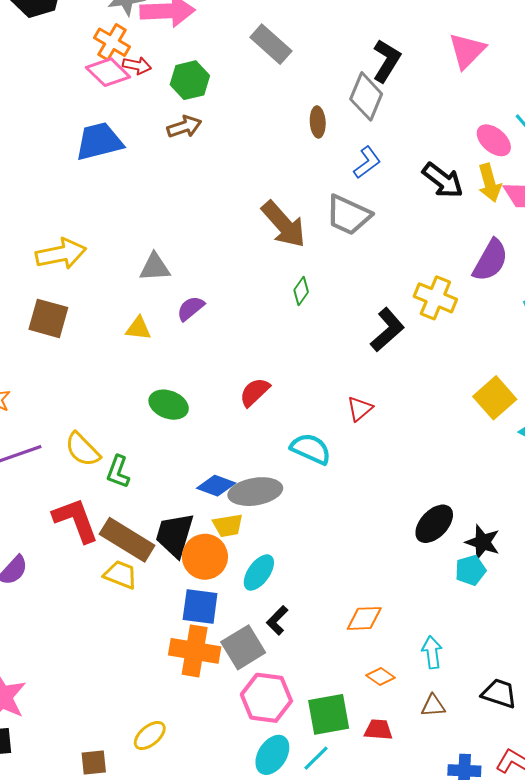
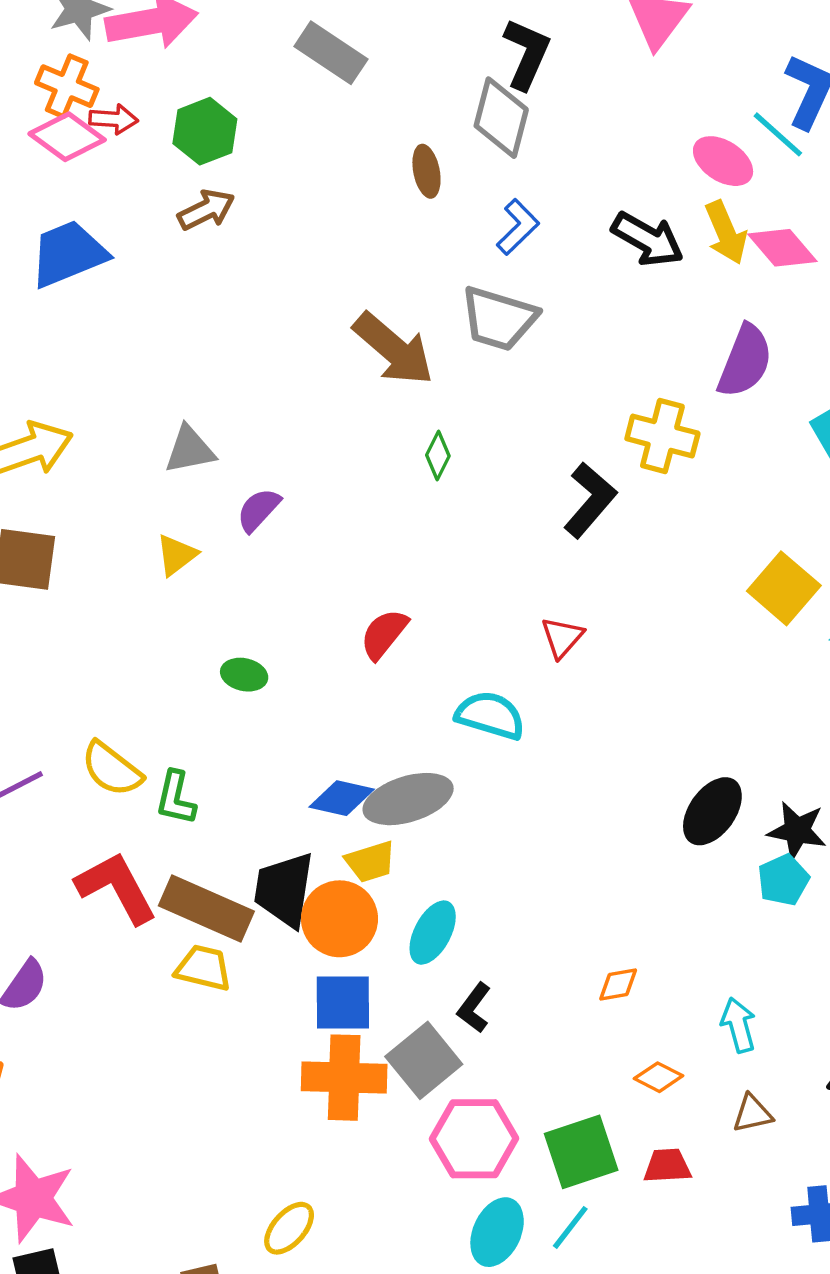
yellow triangle: (138, 328) -> (176, 555), turned -36
green ellipse: (169, 405) -> (244, 675), size x0.7
orange diamond: (364, 618) -> (618, 984), size x0.7

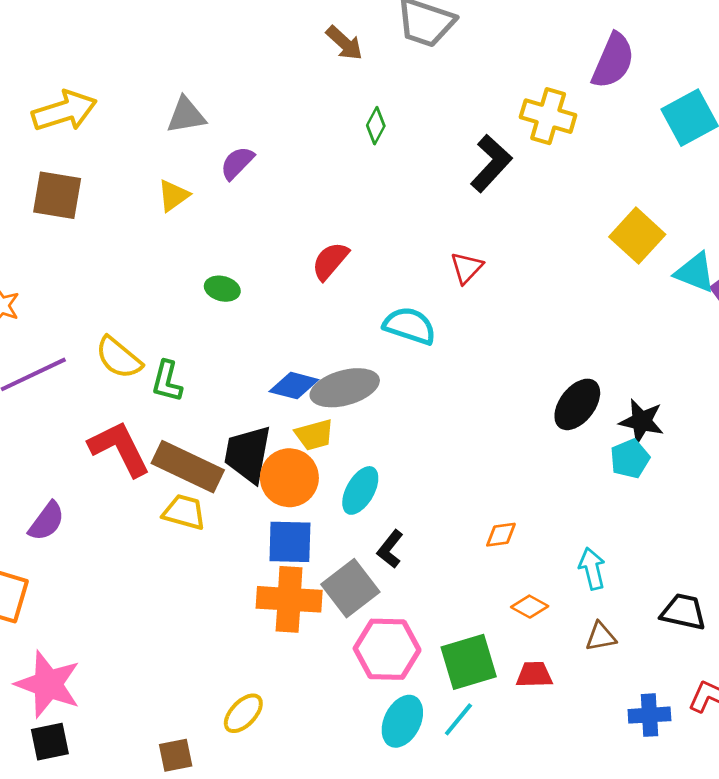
brown arrow: (393, 349) -> (344, 43), size x0.6

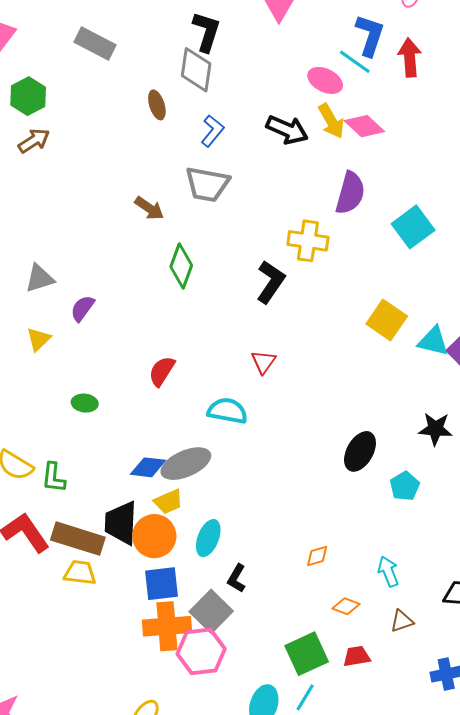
green diamond: (376, 126) -> (181, 266), size x1.6
black star: (642, 421) -> (435, 429), moved
pink hexagon: (387, 649) -> (201, 651), moved

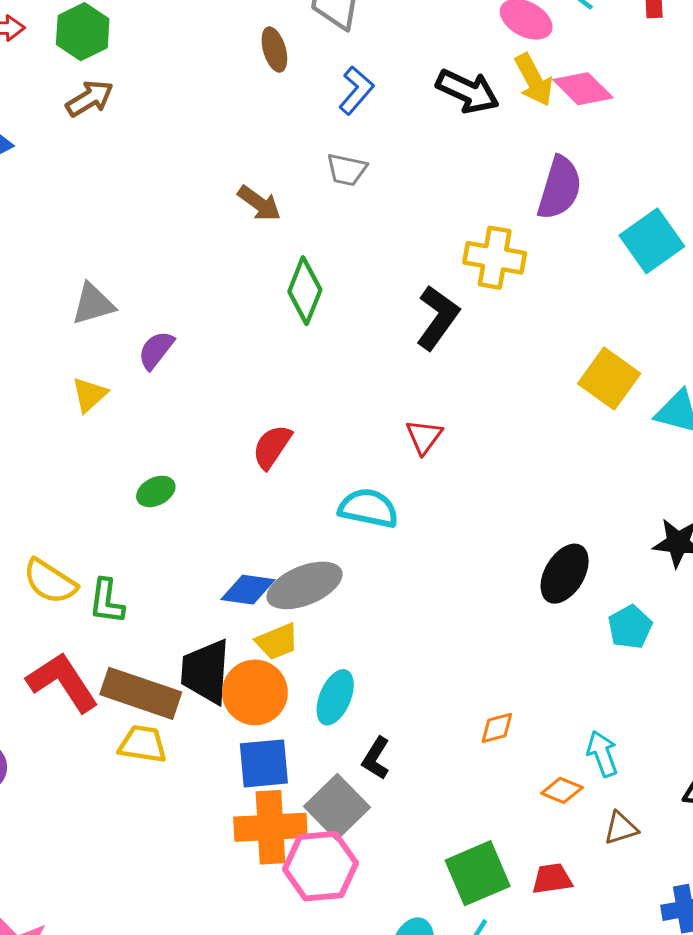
gray trapezoid: (207, 184) -> (347, 170), size x0.6
green ellipse: (85, 403) -> (156, 491), turned -35
orange diamond: (346, 606) -> (562, 790), moved

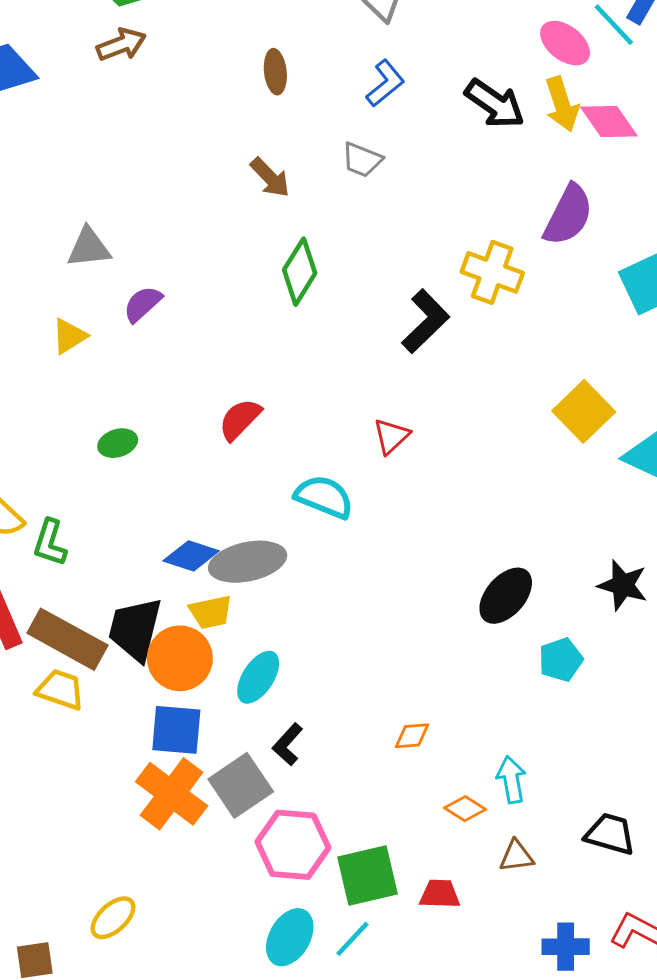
brown ellipse: (274, 50) -> (275, 72), moved
orange cross: (270, 827) -> (172, 794), turned 30
pink hexagon: (320, 866) -> (293, 845), moved

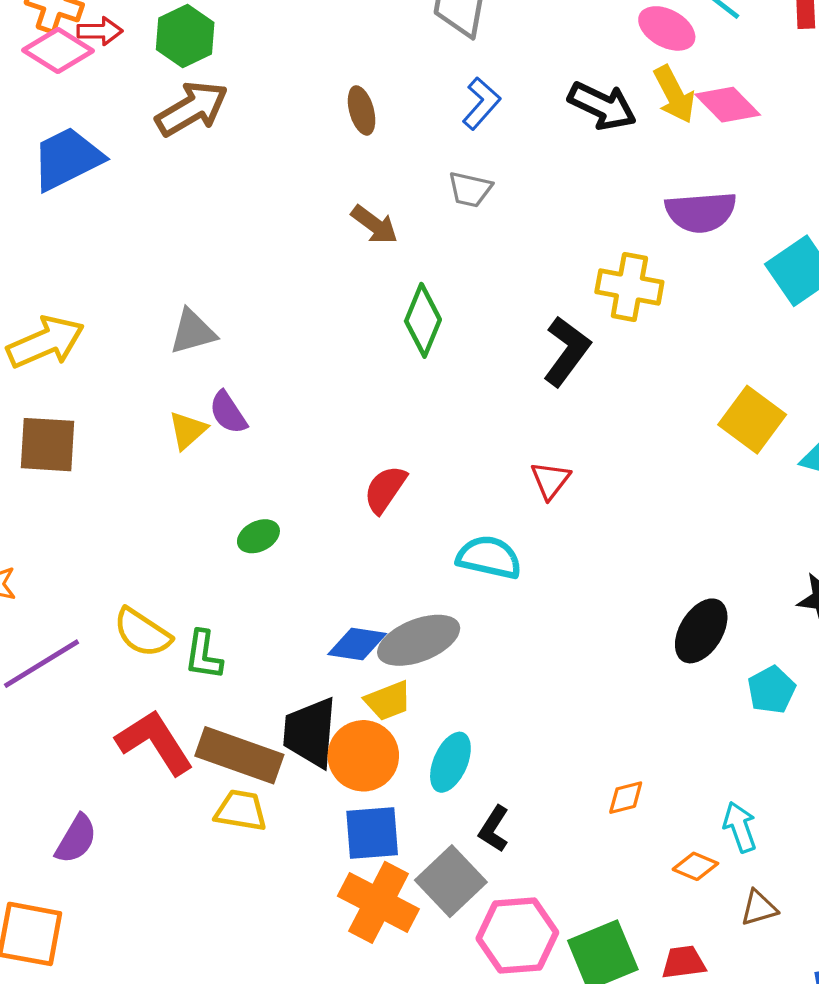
brown arrow: (121, 45) -> (192, 109), size x1.4
purple semicircle: (568, 215) -> (701, 212), turned 68
purple semicircle: (143, 304) -> (228, 413), moved, turned -72

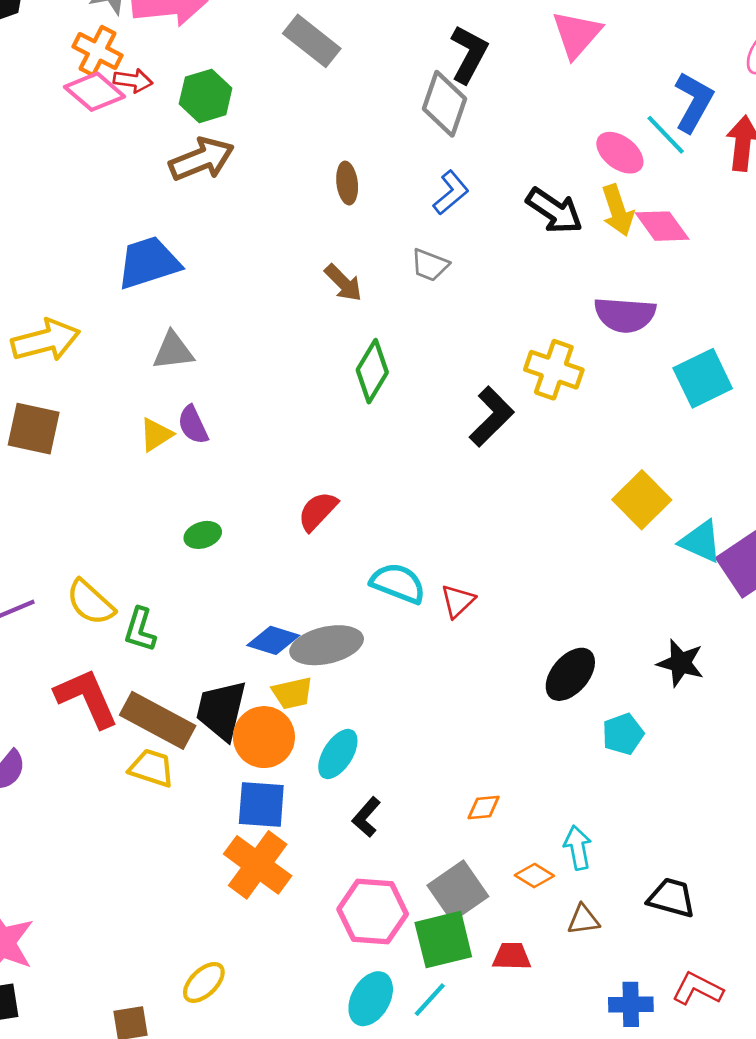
blue trapezoid: (67, 159) -> (148, 263), moved
red triangle: (550, 480) -> (458, 601), moved
gray square: (451, 881) -> (458, 891), moved

